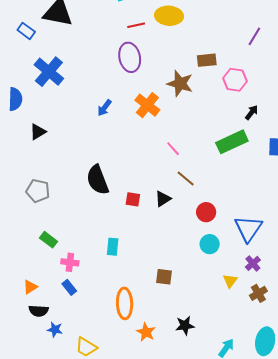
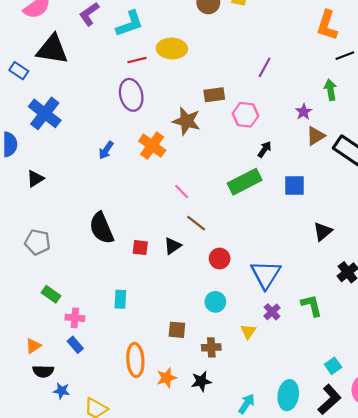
cyan circle: (210, 244) -> (215, 302), moved
brown cross: (258, 293) -> (211, 347), moved, turned 30
orange star: (146, 332) -> (166, 378), moved, turned 30

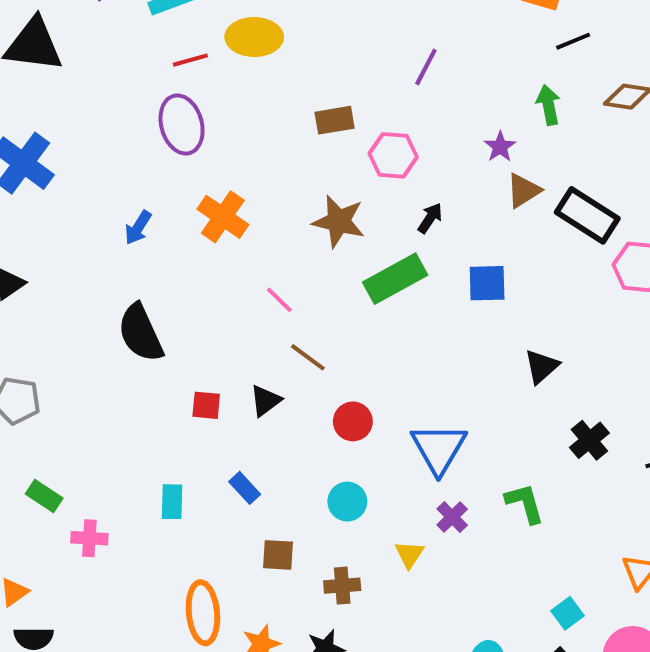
brown star: (186, 121) -> (339, 221), moved
black semicircle: (101, 228) -> (141, 333), moved
blue rectangle: (75, 345) -> (245, 488), moved

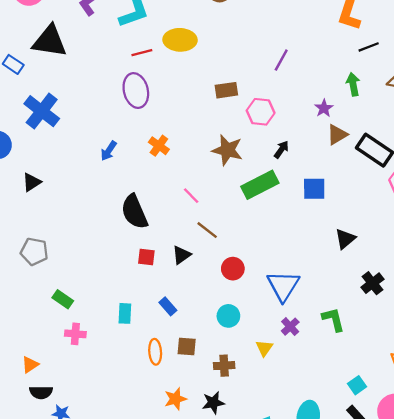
orange cross: (223, 217) -> (159, 146), size x0.7
black semicircle: (141, 333) -> (134, 212), moved
green rectangle: (44, 496) -> (63, 299), moved
orange ellipse: (203, 613) -> (155, 352), moved, size x0.7

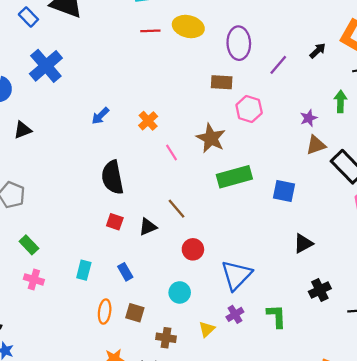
purple ellipse: (136, 91) -> (239, 43), moved
black arrow: (281, 149) -> (318, 51), moved
pink line: (191, 196) -> (171, 153), moved

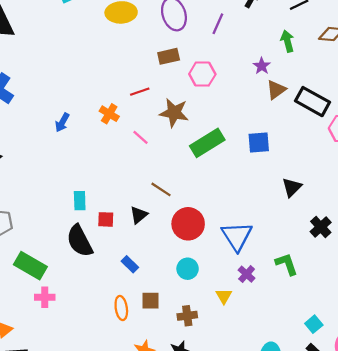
red line: (150, 31) -> (140, 92), moved
black semicircle: (112, 177) -> (80, 241), moved
green rectangle: (29, 245) -> (30, 266), size x1.6
red circle: (193, 249) -> (188, 224), size x1.5
cyan rectangle: (84, 270) -> (80, 201), moved

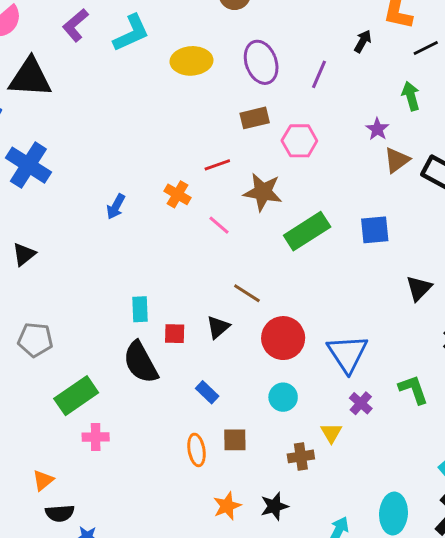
green rectangle: (30, 266) -> (76, 396), turned -64
brown cross: (187, 316) -> (301, 456), moved

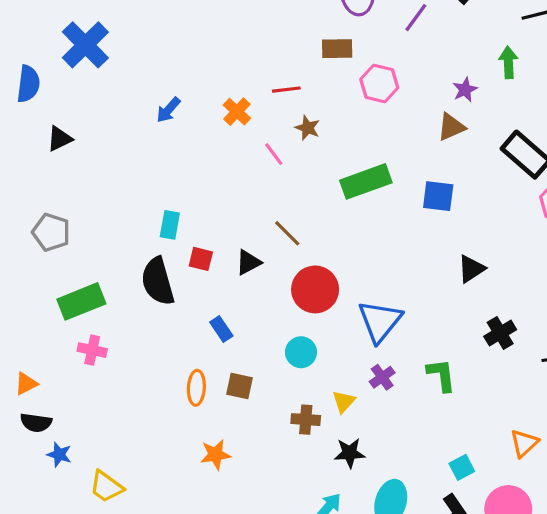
brown triangle: (397, 160) -> (451, 127), moved
brown star: (263, 192) -> (308, 128), moved, size x0.6
black star: (274, 506) -> (350, 453), moved

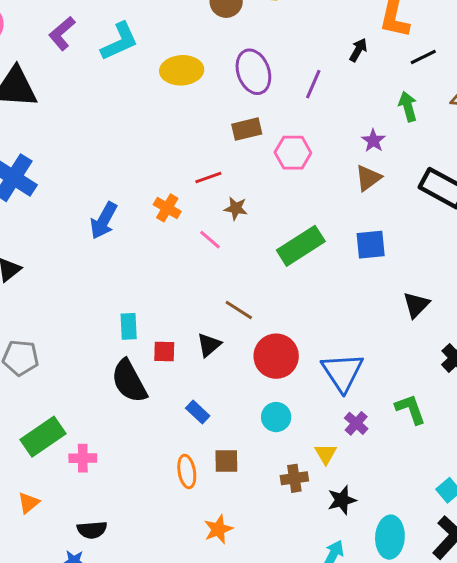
blue arrow: (168, 110) -> (104, 221), size x1.4
green rectangle: (81, 301) -> (43, 437), moved
black semicircle: (36, 423) -> (92, 530), moved

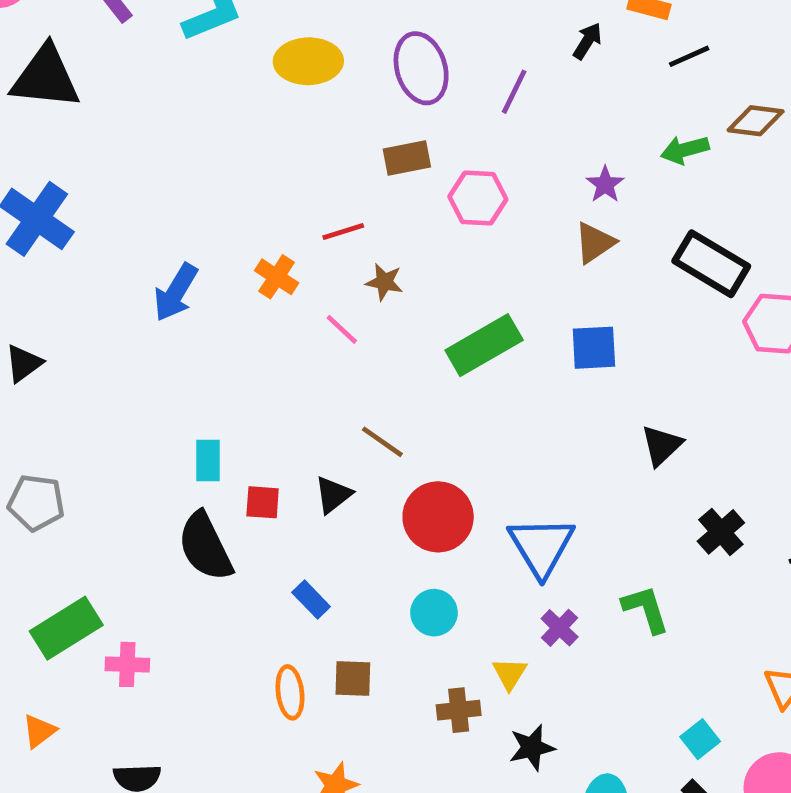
green arrow: (408, 107) -> (685, 150), moved, turned -92

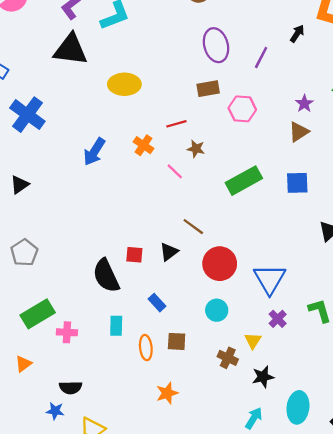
yellow ellipse: (308, 61) -> (124, 84), moved
black triangle: (46, 77) -> (70, 50), moved
cyan rectangle: (208, 460) -> (116, 326), moved
gray pentagon: (36, 503) -> (24, 253), turned 30
brown cross: (459, 710) -> (228, 358), turned 30

